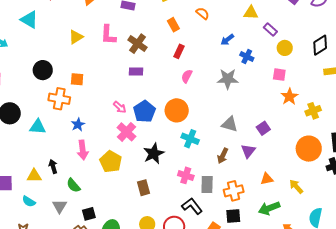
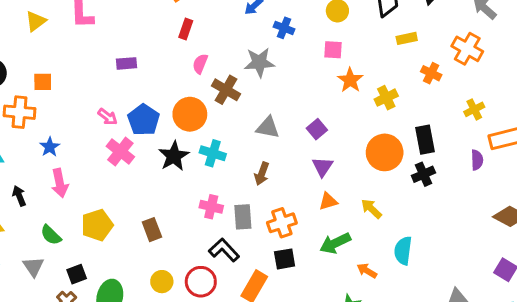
brown cross: (138, 44) -> (226, 90), moved
purple triangle: (248, 151) -> (322, 167), moved
black star: (154, 153) -> (174, 156), moved
yellow pentagon: (111, 162) -> (97, 225), moved, turned 30
black arrow: (53, 166) -> (19, 196), moved

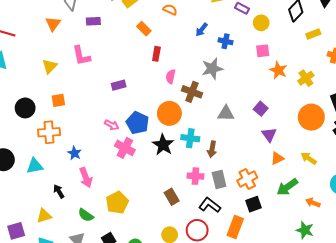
orange square: (43, 82) -> (58, 100), moved
brown arrow: (262, 174) -> (212, 149), moved
brown rectangle: (152, 230) -> (172, 197), moved

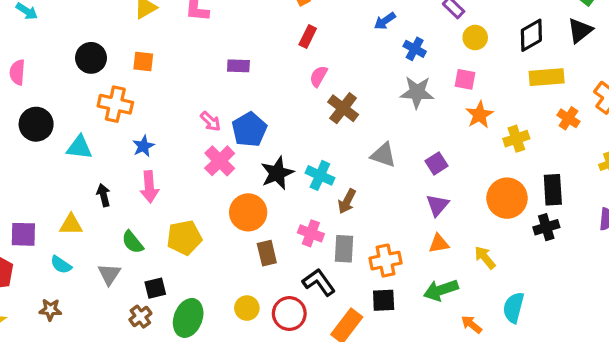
yellow rectangle: (313, 34) -> (547, 77), size x1.5
gray star: (212, 69) -> (417, 92), moved
orange circle: (169, 113) -> (248, 212), moved

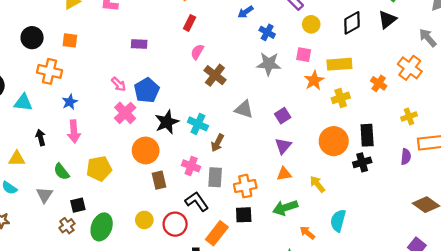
yellow rectangle: (547, 77) -> (339, 64), moved

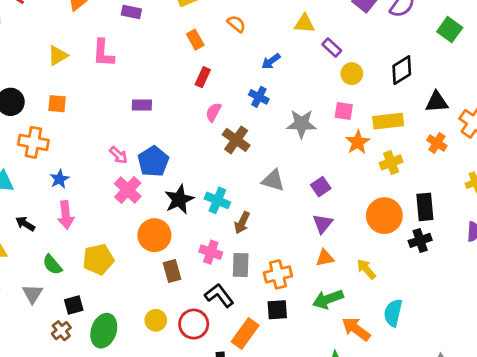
black triangle: (387, 20) -> (437, 102), moved, turned 36
blue cross: (267, 32) -> (259, 97), moved
black arrow: (41, 137) -> (25, 224), turned -42
orange arrow: (307, 233) -> (356, 329), size x1.5

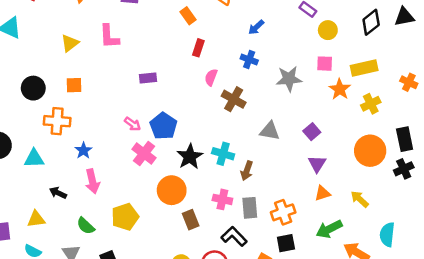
black triangle: (437, 102) -> (404, 17), moved

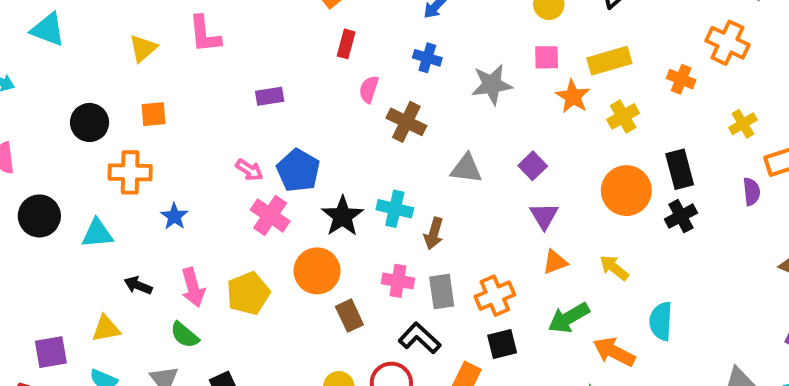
pink arrow: (92, 181) -> (193, 287), moved
yellow pentagon: (125, 217) -> (248, 293), moved

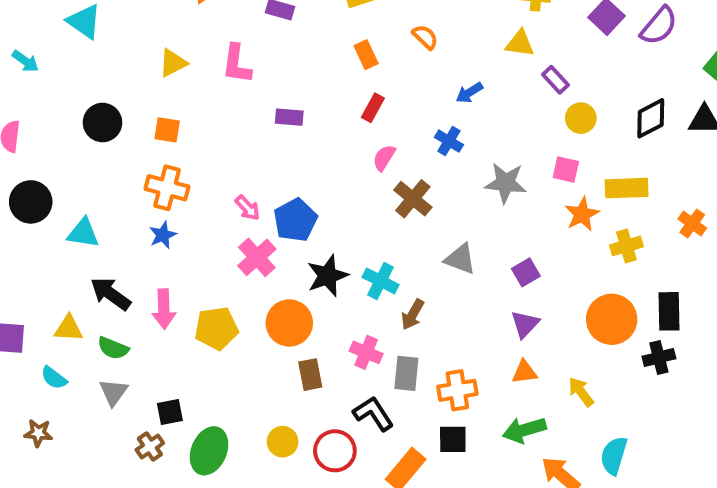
purple rectangle: (270, 96) -> (289, 117), moved
orange cross: (130, 172) -> (167, 188), moved
black arrow: (138, 285) -> (111, 294), size x1.5
green semicircle: (185, 335) -> (113, 348), moved, turned -32

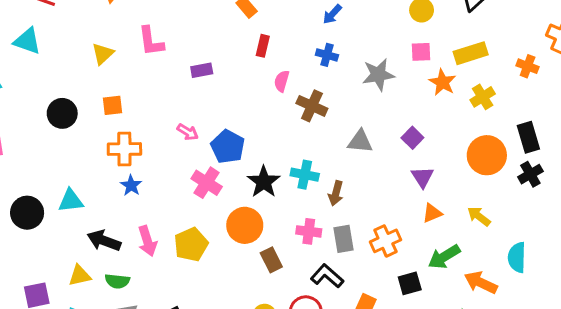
black circle: (31, 202) -> (27, 213), moved
pink arrow: (247, 208) -> (188, 132), moved
black square: (453, 439) -> (410, 283), moved

